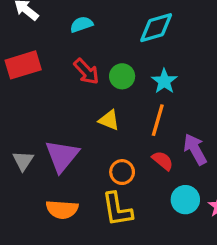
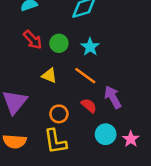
orange line: (158, 120) -> (85, 76), turned -70

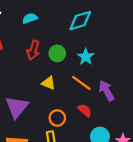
red arrow: (33, 40) -> (33, 50), turned 60
purple arrow: (113, 97) -> (107, 91), moved

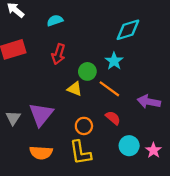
cyan diamond: (80, 21) -> (128, 30), moved
green circle: (57, 53) -> (87, 71), moved
purple arrow: (107, 91) -> (149, 102), moved, turned -50

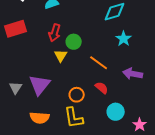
cyan star: (114, 61) -> (124, 39), moved
green circle: (87, 71) -> (74, 42), moved
yellow triangle: (75, 89) -> (61, 56), moved, turned 40
pink star: (153, 150) -> (140, 125), moved

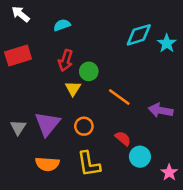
cyan star: (124, 39) -> (167, 43), moved
red semicircle: (102, 88) -> (123, 138), moved
orange circle: (77, 95) -> (84, 126), moved

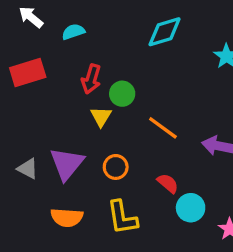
cyan semicircle: (62, 25) -> (73, 32), moved
cyan diamond: (139, 35) -> (165, 32), moved
gray triangle: (18, 127) -> (28, 169), turned -35

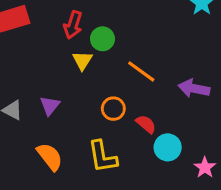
purple triangle: (67, 164) -> (50, 105), size x0.6
orange circle: (116, 167) -> (113, 109), moved
orange semicircle: (67, 217) -> (50, 157), turned -132

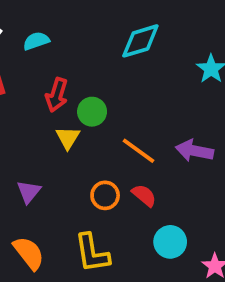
purple arrow: (194, 88) -> (194, 151), moved
red semicircle: (146, 124) -> (144, 195), moved

